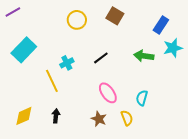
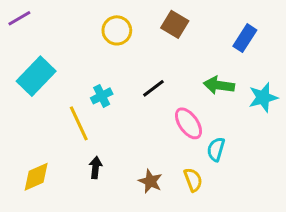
cyan star: (173, 48) -> (263, 97), moved
pink ellipse: (108, 93) -> (188, 123), moved
black arrow: (56, 116) -> (96, 168), moved

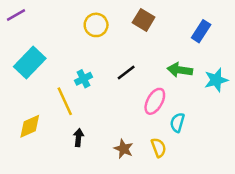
pink ellipse: (188, 123) -> (155, 101), turned 64
yellow diamond: (36, 177) -> (30, 126), moved

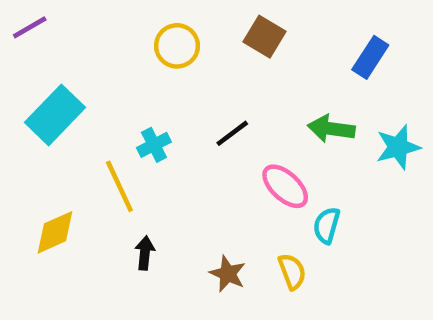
pink ellipse: (155, 101) -> (285, 186), turned -76

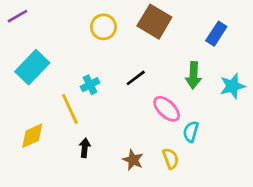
brown square: (264, 37) -> (154, 22), size x1.4
green arrow: (331, 129) -> (193, 75), turned -95

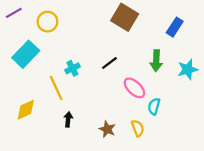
yellow circle: (103, 27) -> (47, 22), moved

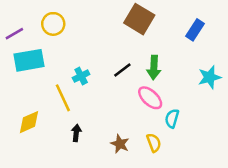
purple line: (14, 13) -> (14, 34), moved
cyan rectangle: (26, 54) -> (29, 60), turned 36
green arrow: (156, 61) -> (154, 68), moved

